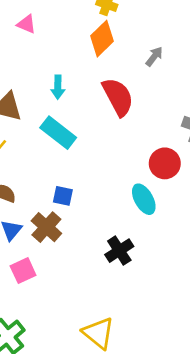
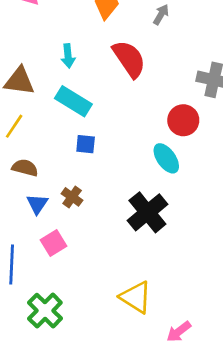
blue square: (63, 196) -> (86, 144), moved
brown cross: (46, 227) -> (72, 197), size x0.7
black cross: (119, 251) -> (147, 212), size x1.4

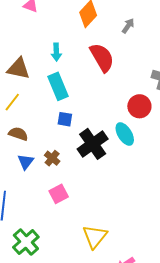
cyan rectangle: (73, 101) -> (58, 86), turned 32
black cross: (147, 212) -> (93, 144), moved
pink square: (53, 243) -> (59, 194), moved
yellow triangle: (136, 297) -> (95, 237), turned 32

